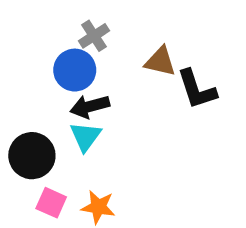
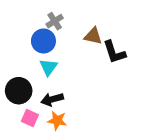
black arrow: (90, 106) -> (52, 99), moved
cyan triangle: (85, 136) -> (48, 67), moved

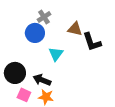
cyan triangle: (48, 67) -> (56, 54), moved
black arrow: (52, 99) -> (42, 80), turned 36

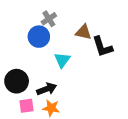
black arrow: (42, 80) -> (47, 89), turned 138
pink square: (24, 95) -> (27, 106), turned -32

